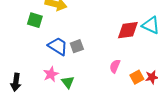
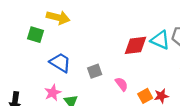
gray square: (77, 46) -> (95, 71), moved
pink semicircle: (115, 66) -> (122, 84), turned 120

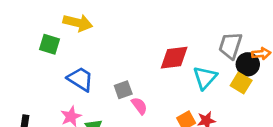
cyan triangle: (160, 40) -> (205, 78), moved, turned 48
pink semicircle: (122, 84) -> (139, 106), moved

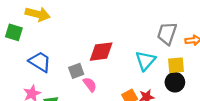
red diamond: (174, 58) -> (101, 52), moved
black circle: (248, 64) -> (175, 82), moved
yellow square: (241, 83) -> (176, 65), turned -36

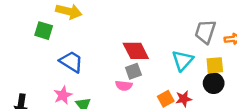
red diamond: (101, 52) -> (136, 51), turned 70
gray square: (76, 71) -> (133, 71), moved
pink semicircle: (90, 84) -> (124, 86), turned 133

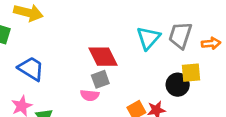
cyan triangle: (183, 60) -> (148, 38), moved
black circle: (214, 83) -> (178, 85), moved

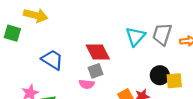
blue trapezoid: (31, 69) -> (52, 60), moved
yellow square: (191, 73) -> (174, 81), moved

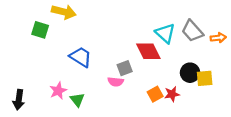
gray trapezoid: (162, 34) -> (192, 31), turned -60
cyan triangle: (135, 36) -> (165, 33), turned -30
red diamond: (98, 52) -> (148, 51), moved

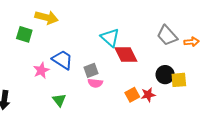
cyan triangle: (165, 33) -> (110, 38), moved
gray square: (125, 68) -> (91, 70), moved
pink star: (58, 91) -> (41, 70), moved

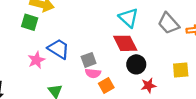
green square: (24, 34) -> (30, 22), moved
cyan triangle: (110, 38) -> (128, 18), moved
black circle: (165, 75) -> (136, 64), moved
orange square: (132, 95) -> (106, 86), moved

